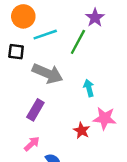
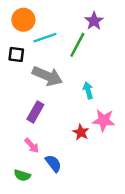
pink arrow: (32, 144) -> (32, 145), turned 91

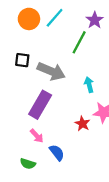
cyan line: (45, 38) -> (55, 18), moved, turned -30
black square: (16, 54) -> (22, 60), moved
purple rectangle: (35, 112) -> (40, 105), size x1.4

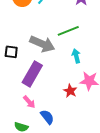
green line: (79, 42) -> (68, 31), moved, turned 40
black square: (22, 60) -> (11, 52), moved

